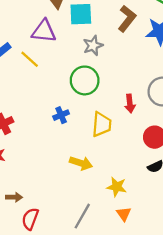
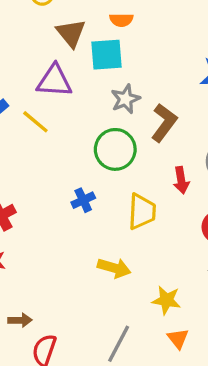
brown L-shape: (127, 19) -> (164, 123), moved

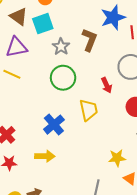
brown L-shape: (164, 123) -> (90, 40), moved
blue cross: (83, 200) -> (54, 125), moved, size x1.5
yellow arrow: (114, 268) -> (45, 156), moved

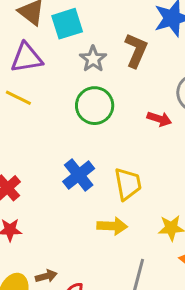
red arrow: (107, 85) -> (159, 119), turned -49
yellow trapezoid: (88, 110) -> (128, 184), moved
yellow arrow: (45, 156) -> (112, 226), moved

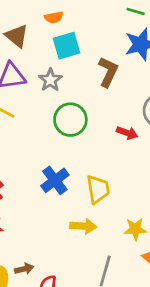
cyan square: (67, 24) -> (66, 46), moved
gray star: (93, 59) -> (50, 80), moved

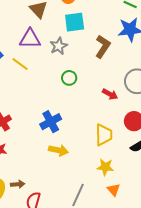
green circle: (70, 120) -> (69, 78), size x0.6
yellow trapezoid: (98, 189) -> (104, 135), moved
yellow arrow: (83, 226) -> (58, 150), moved

